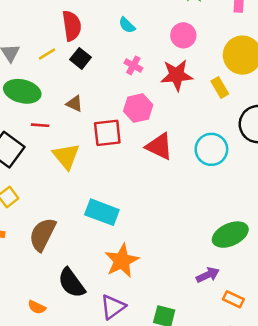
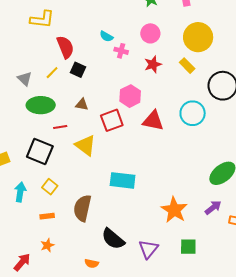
pink cross: (133, 65) -> (121, 51), moved
red star: (177, 75) -> (153, 64), size x0.7
orange star: (122, 261) -> (174, 210), moved

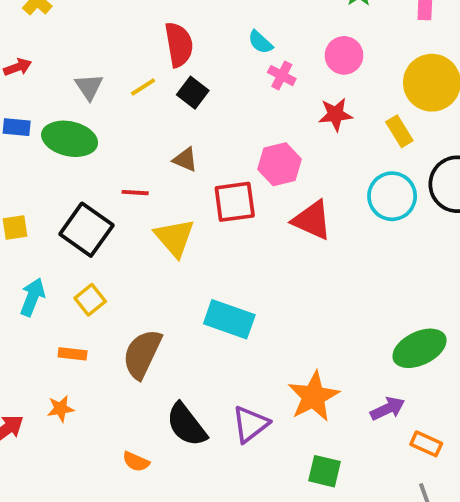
green ellipse: (41, 105) -> (70, 139), moved
cyan circle: (193, 113) -> (392, 196), moved
purple triangle: (148, 249) -> (250, 424), moved

